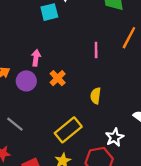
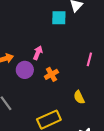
yellow semicircle: (96, 96) -> (79, 97), turned -48

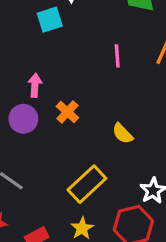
pink line: (89, 59) -> (117, 56), moved

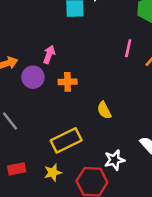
pink line: (117, 56) -> (128, 48), moved
orange cross: (67, 112) -> (68, 82), turned 30

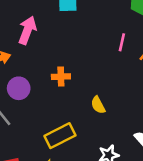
pink arrow: (49, 55) -> (27, 30), moved, size x1.5
purple circle: (33, 77) -> (19, 88), moved

